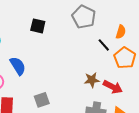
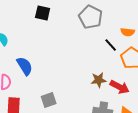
black square: (38, 26) -> (43, 13), moved
orange semicircle: (121, 32) -> (128, 32), turned 80

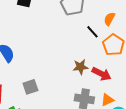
orange semicircle: (128, 32) -> (109, 19), turned 112

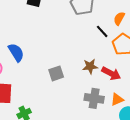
gray square: (30, 87) -> (56, 73), moved

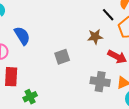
brown star: (90, 66) -> (95, 37), moved

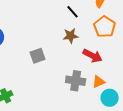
black line: (108, 15) -> (73, 12), moved

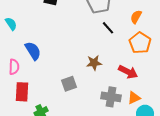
brown star: (71, 36) -> (94, 63), moved
gray square: (38, 56) -> (69, 84), moved

